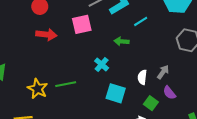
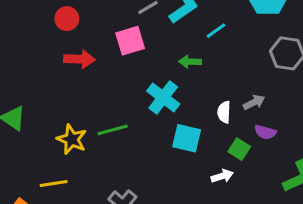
cyan cross: (102, 64) -> (163, 97), size x1.5
gray arrow: (163, 72) -> (254, 102), turned 32
purple semicircle: (169, 93) -> (265, 132), turned -32

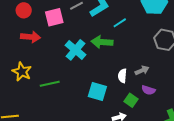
pink square: (130, 41) -> (54, 17), moved
green arrow: (190, 62) -> (102, 42), size x1.5
cyan cross: (163, 97) -> (75, 50), moved
yellow star: (72, 139) -> (22, 72), moved

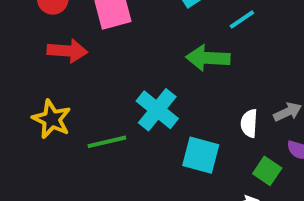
cyan cross: (75, 50) -> (157, 110), moved

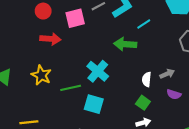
cyan square: (201, 155) -> (94, 104), moved
green square: (267, 171) -> (143, 103), moved

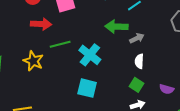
gray arrow: (167, 74) -> (137, 38), moved
green line: (71, 88) -> (60, 44), moved
purple semicircle: (174, 94) -> (167, 89), moved

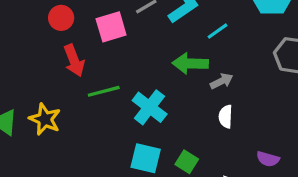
red arrow: (41, 24) -> (74, 60), turned 66
yellow star: (33, 61) -> (45, 119), moved
green square: (137, 85) -> (187, 162), moved

